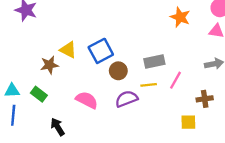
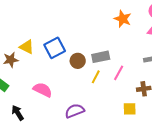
brown circle: (118, 71) -> (78, 61), moved
yellow line: (149, 85) -> (96, 77), turned -56
purple semicircle: (126, 99) -> (75, 111), moved

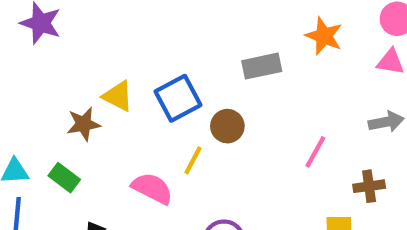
gray rectangle: (101, 57) -> (262, 66), moved
yellow line: (96, 77) -> (193, 160), moved

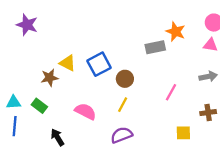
gray rectangle: (262, 66) -> (155, 47), moved
yellow line: (193, 160) -> (123, 105), moved
brown cross: (369, 186) -> (208, 113), moved

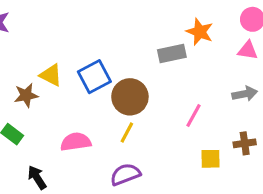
brown circle: (125, 79) -> (130, 97), size x1.5
pink semicircle: (86, 111) -> (76, 142), turned -35
yellow square: (183, 133) -> (211, 159), moved

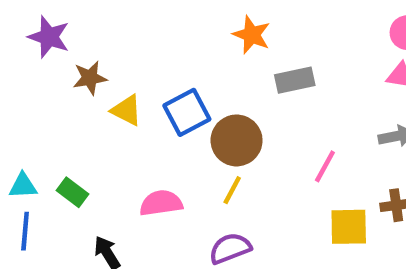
orange star: (200, 32) -> (252, 35), moved
brown star: (26, 95) -> (90, 78), moved
yellow square: (211, 159) -> (349, 227), size x1.4

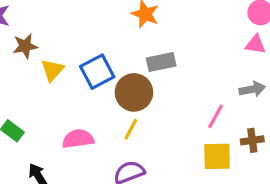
gray rectangle: (295, 80) -> (161, 62), moved
yellow triangle: (126, 110) -> (52, 70), turned 45
pink line: (325, 166) -> (215, 116), moved

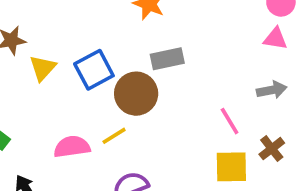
pink line: (215, 116) -> (230, 121), turned -60
yellow line: (131, 129) -> (114, 136), moved, turned 30
brown cross: (252, 140) -> (272, 149), turned -30

